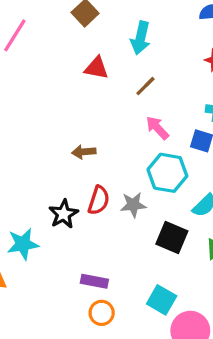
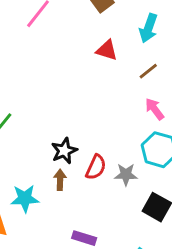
brown arrow: (84, 152) -> (60, 180), moved, turned 90
black star: (64, 214) -> (64, 151), moved

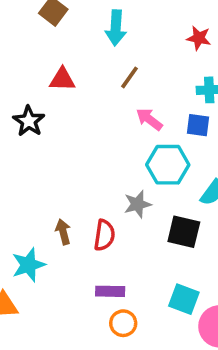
red triangle: (107, 50) -> (62, 79), moved
black star: (64, 151) -> (29, 121), moved
red semicircle: (96, 167) -> (104, 235), moved

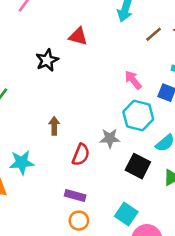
brown line: (129, 77) -> (154, 34), moved
brown arrow: (63, 232) -> (54, 126), moved

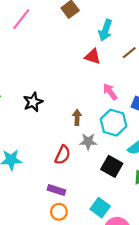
red triangle: (78, 36) -> (93, 56), moved
black star: (47, 60) -> (33, 102), moved
brown arrow: (54, 126) -> (77, 117), moved

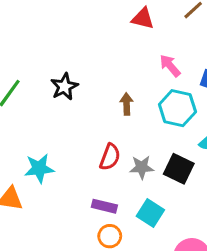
gray star: (88, 142) -> (142, 167), moved
cyan square: (100, 208) -> (150, 213), moved

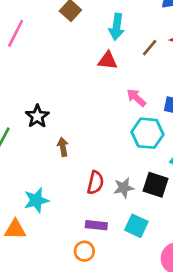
black star: (64, 87) -> (37, 116), moved
brown arrow: (127, 104) -> (63, 147), moved
orange circle: (110, 236) -> (84, 251), moved

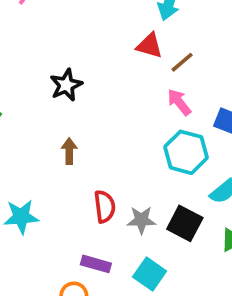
brown line: (150, 48) -> (182, 62), moved
black star: (37, 116) -> (66, 85), moved
red semicircle: (95, 183) -> (105, 207), turned -30

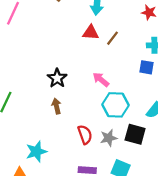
black star: (66, 85) -> (57, 78), moved
pink arrow: (179, 102) -> (101, 80), moved
cyan hexagon: (186, 152) -> (116, 105), moved

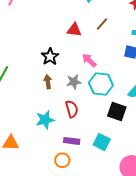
red triangle: (91, 33) -> (74, 30), moved
gray star: (109, 138) -> (74, 82), moved
cyan star: (36, 152) -> (45, 120), moved

